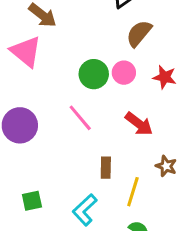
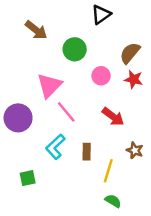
brown semicircle: (139, 33) -> (130, 53), moved
pink triangle: (26, 51) -> (49, 85), moved, turned 36
green circle: (94, 74) -> (75, 49), moved
cyan L-shape: (85, 210) -> (55, 147), moved

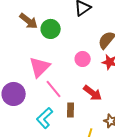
green circle: (75, 49) -> (51, 29), moved
brown rectangle: (87, 152) -> (71, 110), moved

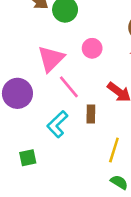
pink circle: (83, 59) -> (92, 48), moved

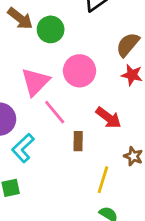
pink circle: (92, 48) -> (80, 71), size x1.5
cyan L-shape: (57, 124) -> (23, 148), moved

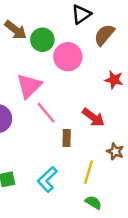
brown semicircle: (128, 45) -> (104, 35), moved
pink circle: (80, 71) -> (68, 57), moved
cyan L-shape: (23, 148) -> (47, 179), moved

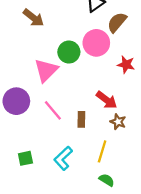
green circle: (42, 40) -> (69, 52), moved
pink circle: (68, 57) -> (96, 43), moved
pink line: (46, 113) -> (53, 110), moved
brown star: (115, 151) -> (118, 122), moved

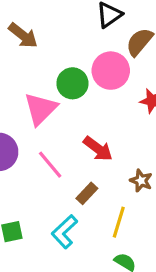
red arrow: (107, 100) -> (98, 149), moved
brown rectangle: (81, 119) -> (87, 193), moved, turned 42

